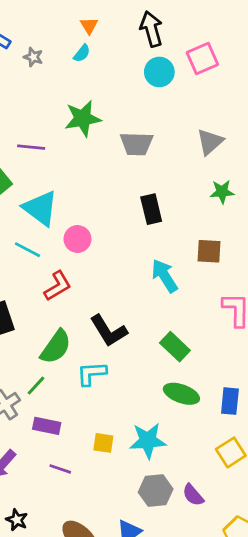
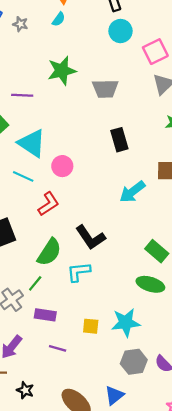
pink square: (202, 59) -> (155, 52), moved
cyan arrow: (164, 276) -> (132, 192), turned -92
green rectangle: (175, 347) -> (157, 251), moved

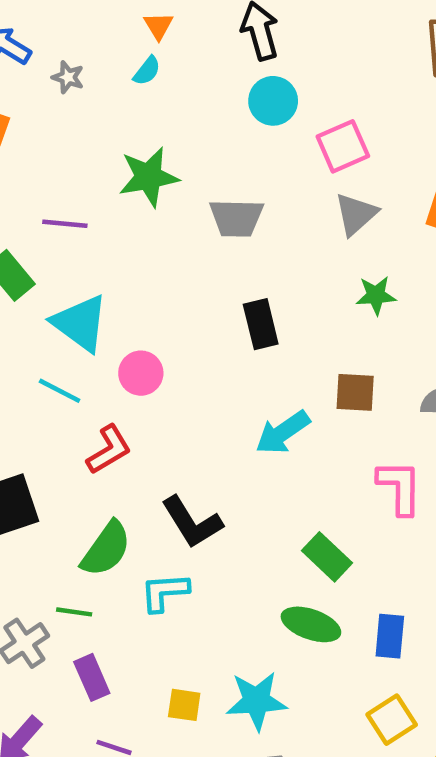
green line: (35, 283) -> (74, 612), turned 56
purple rectangle: (45, 315) -> (92, 677), turned 55

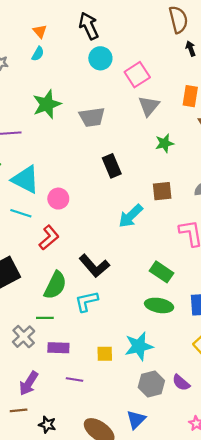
purple rectangle: (92, 677) -> (58, 348), turned -55

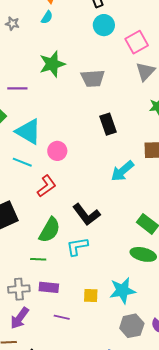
gray cross: (24, 337) -> (19, 289), moved, turned 35

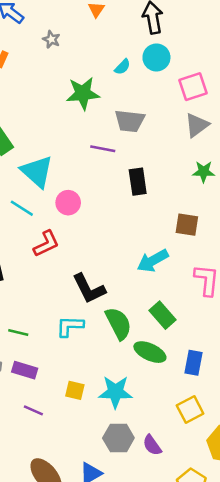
cyan semicircle: (47, 17) -> (122, 67), moved
gray star: (12, 24) -> (51, 39), moved
purple line: (17, 88) -> (103, 149), moved
cyan arrow: (122, 171) -> (153, 261), moved
green semicircle: (50, 230) -> (118, 323), moved, turned -68

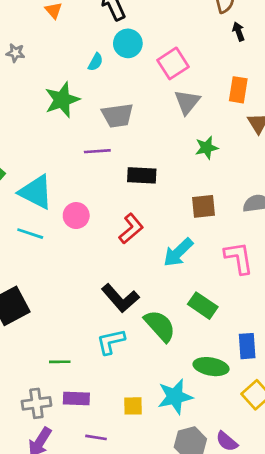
black rectangle: (138, 182) -> (142, 175), turned -64
red L-shape: (46, 244) -> (131, 229), moved
green ellipse: (150, 352) -> (211, 367), moved

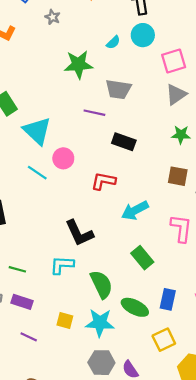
brown square: (204, 206) -> (178, 176), moved
red L-shape: (131, 229) -> (103, 181), turned -145
cyan line: (30, 234) -> (37, 173), moved
green semicircle: (160, 326) -> (101, 284), moved

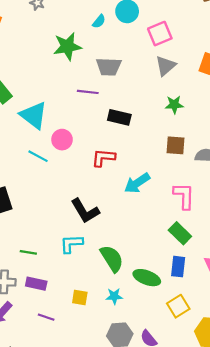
green rectangle: (142, 258) -> (180, 233), moved
cyan star: (100, 323) -> (114, 296), size x0.6

